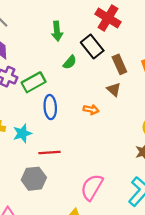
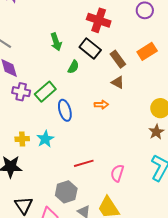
red line: (49, 152) -> (84, 163), moved
gray hexagon: (34, 179) -> (66, 192), moved
pink semicircle: (92, 187) -> (117, 173), size x0.7

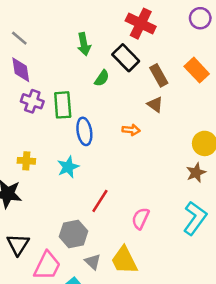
orange rectangle: (147, 51) -> (197, 70), turned 72
green rectangle: (45, 92) -> (63, 105), turned -60
cyan star: (45, 139) -> (68, 167), moved
red line: (84, 163) -> (100, 201), turned -48

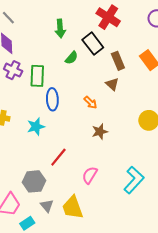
orange arrow: (131, 130) -> (90, 102), turned 32
brown star: (196, 173) -> (100, 132), moved

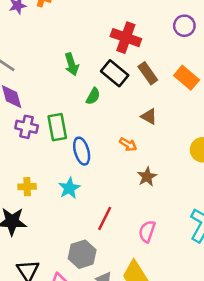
brown rectangle: (118, 61) -> (148, 73), moved

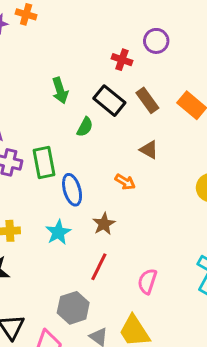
purple circle: (184, 26) -> (156, 41), moved
red cross: (126, 38) -> (122, 60), size x0.6
brown star: (147, 177) -> (104, 224), moved

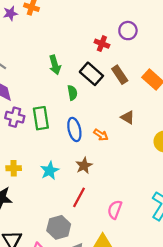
green semicircle: (85, 127) -> (72, 93), turned -40
brown triangle: (149, 150) -> (128, 117), moved
blue ellipse: (72, 190) -> (74, 129), moved

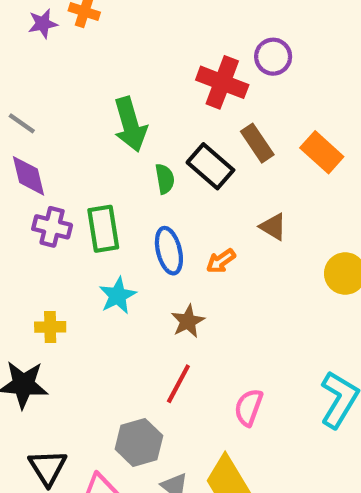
red cross: (102, 44) -> (222, 82), size x1.6
green arrow: (55, 65) -> (130, 124), size x1.4
black rectangle: (91, 74) -> (210, 166), moved
orange arrow: (101, 135) -> (221, 261), turned 112
cyan star: (50, 171) -> (118, 296), moved

